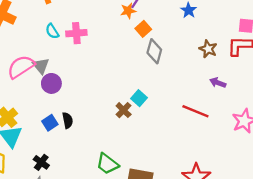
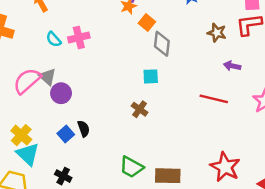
cyan square: (139, 98) -> (151, 76), moved, turned -35

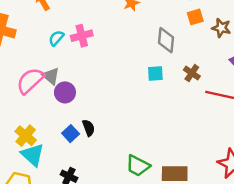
orange square: (147, 22) -> (195, 17), moved, turned 35
cyan semicircle: (54, 39) -> (56, 38), turned 84
brown cross: (140, 109) -> (192, 73), moved

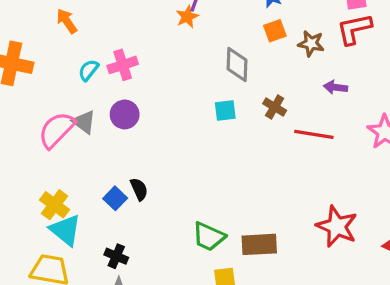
purple circle: (65, 92) -> (125, 114), moved

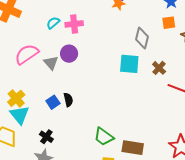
cyan square: (225, 111) -> (129, 64), size x1.5
gray triangle: (84, 122) -> (51, 63), moved

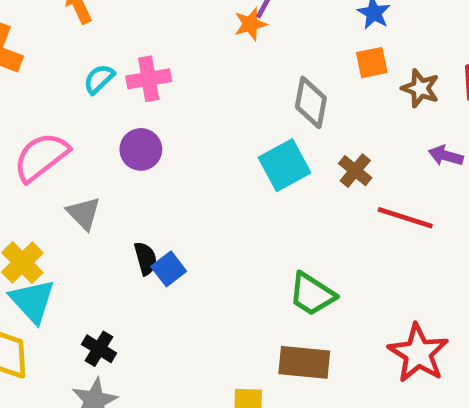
gray triangle: (51, 63) -> (84, 213), moved
cyan square: (129, 64) -> (284, 165), turned -30
blue square: (53, 102) -> (169, 269), moved
green trapezoid: (104, 137) -> (312, 294), moved

